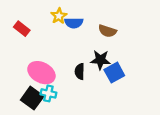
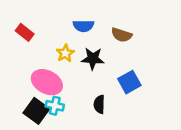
yellow star: (59, 16) -> (65, 53), moved
black star: (100, 60) -> (93, 59), moved
black semicircle: (80, 71) -> (99, 104), moved

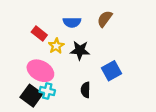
red rectangle: (25, 32) -> (39, 34), moved
brown semicircle: (122, 35) -> (105, 19), moved, turned 108

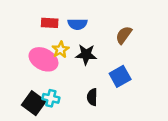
brown semicircle: (105, 19) -> (124, 35), moved
red rectangle: (39, 34) -> (50, 23), moved, turned -35
pink ellipse: (40, 71) -> (43, 59), moved

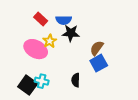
red rectangle: (50, 23) -> (41, 19), turned 40
brown semicircle: (124, 35) -> (97, 48), moved
black star: (86, 54) -> (71, 33), moved

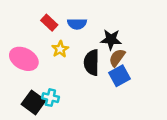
black star: (71, 33) -> (111, 40), moved
pink ellipse: (36, 49) -> (24, 59), moved
black semicircle: (76, 80) -> (92, 62), moved, size x1.5

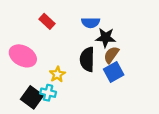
blue semicircle: (77, 24) -> (91, 23), moved
yellow star: (60, 49) -> (57, 74), moved

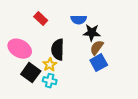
black semicircle: (87, 59) -> (58, 50), moved
cyan cross: (48, 93) -> (50, 81), moved
black square: (32, 97) -> (31, 73), moved

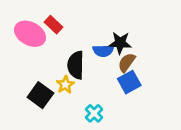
blue semicircle: (79, 20) -> (103, 51), moved
pink ellipse: (20, 49) -> (30, 34), moved
cyan cross: (50, 81) -> (94, 113), moved, turned 32

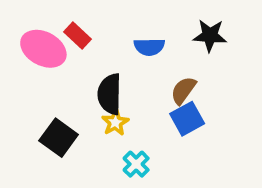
black star: (120, 43) -> (210, 35), moved
blue semicircle: (103, 51) -> (149, 47), moved
yellow star: (65, 85) -> (115, 122), moved

